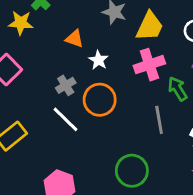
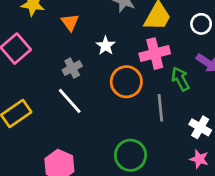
orange triangle: (74, 39) -> (70, 22), moved, turned 30
orange circle: (100, 100) -> (126, 82), moved

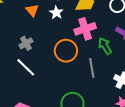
orange triangle: (70, 22) -> (32, 10), moved
white star: (106, 46) -> (56, 13), moved

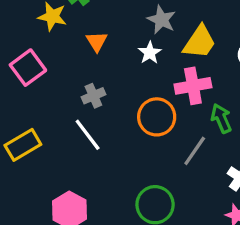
orange triangle: (32, 10) -> (97, 41), moved
gray line: (92, 68) -> (195, 151), turned 36

